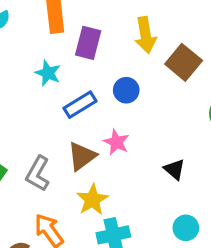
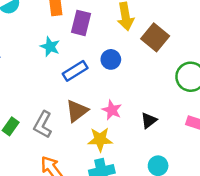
pink star: (116, 142) -> (112, 110), moved
black triangle: (174, 169) -> (149, 120), turned 42
yellow star: (92, 200) -> (100, 139), moved, turned 30

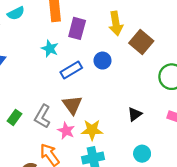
pink star: (112, 110) -> (66, 131), moved
brown triangle: (77, 111) -> (72, 105), turned -30

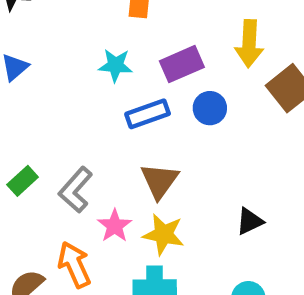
purple rectangle: (77, 28) -> (182, 64), moved, turned 40
cyan star: (50, 49) -> (115, 65), turned -30
brown triangle: (72, 105) -> (159, 181), moved

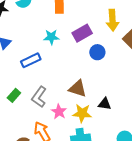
blue rectangle: (148, 114) -> (31, 60), moved
brown triangle: (159, 181) -> (78, 89), turned -42
black triangle: (250, 221) -> (105, 104), moved, turned 40

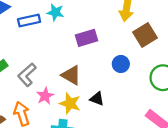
purple rectangle: (82, 33) -> (86, 38), moved
blue circle: (97, 52) -> (121, 64), moved
blue rectangle: (31, 60) -> (29, 21), moved

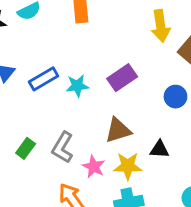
cyan star: (55, 12) -> (77, 86), moved
brown triangle: (71, 75) -> (118, 130), turned -30

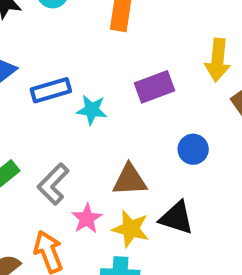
purple rectangle: (122, 78) -> (155, 87), moved
blue circle: (175, 97) -> (193, 149), moved
black triangle: (160, 149) -> (177, 218), size x1.4

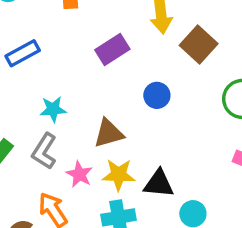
blue rectangle: (51, 90) -> (23, 53), moved
cyan star: (92, 110) -> (53, 109), moved
black triangle: (177, 218) -> (159, 184), moved

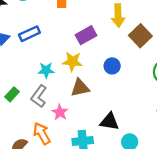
yellow star: (119, 175) -> (72, 62), moved

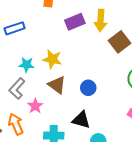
purple rectangle: (86, 35) -> (75, 22), moved
blue circle: (112, 66) -> (88, 88), moved
brown triangle: (80, 88) -> (57, 85), turned 42

